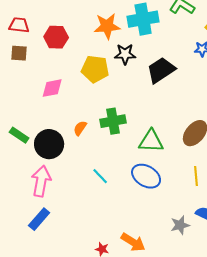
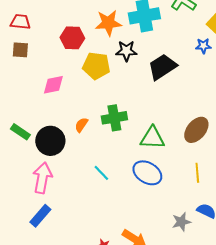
red hexagon: (56, 37) -> (72, 38), moved

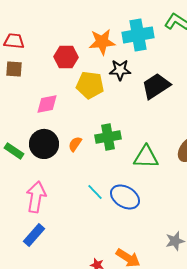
black circle: (50, 141) -> (44, 144), moved
blue ellipse: (147, 173) -> (125, 197), moved

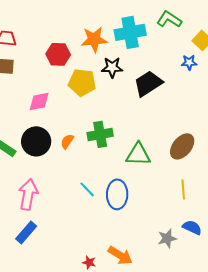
blue ellipse: (125, 197) -> (117, 194), turned 60

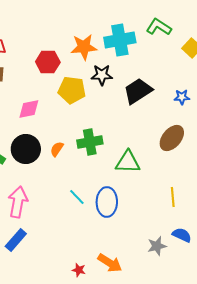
blue star: (189, 62) -> (182, 97), moved
brown ellipse: (182, 146) -> (172, 138), moved

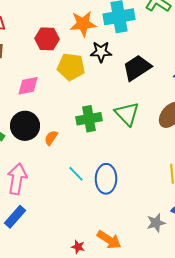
orange semicircle: (57, 149) -> (51, 138), moved
green triangle: (128, 162) -> (127, 114), moved, turned 44

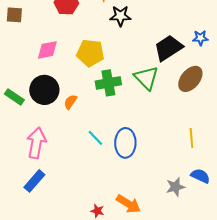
yellow pentagon: (71, 67) -> (90, 53), moved
black trapezoid: (137, 68) -> (168, 48), moved

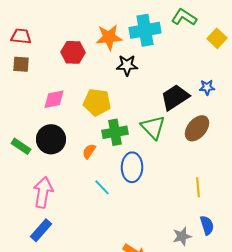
orange semicircle: (70, 102) -> (89, 151), moved
blue ellipse: (125, 143) -> (132, 167), moved
blue semicircle: (200, 176) -> (207, 225), turned 48

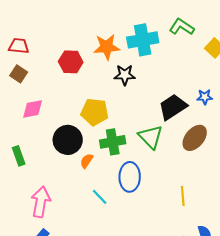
brown square: (21, 64) -> (19, 74), turned 30
pink diamond: (54, 99) -> (33, 109), moved
black circle: (51, 139) -> (68, 140), moved
green rectangle: (21, 146) -> (19, 156), turned 36
yellow line: (198, 187) -> (183, 196), moved

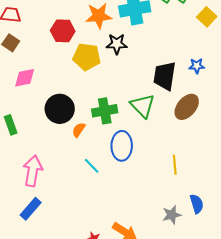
black trapezoid: (173, 107) -> (165, 76), turned -48
yellow pentagon: (95, 112) -> (87, 57), moved

